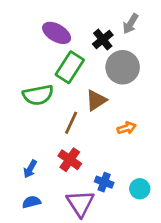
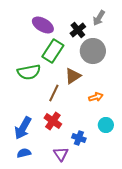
blue arrow: (30, 169) -> (23, 128), size x1.6
cyan circle: (140, 189) -> (106, 125), moved
purple triangle: (80, 203) -> (61, 154), size x0.7

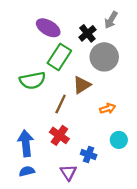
blue arrow: (23, 128) -> (26, 143), turned 145

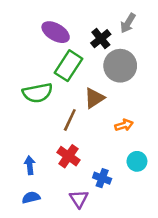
blue arrow: (26, 143) -> (30, 165), size x0.6

